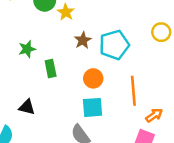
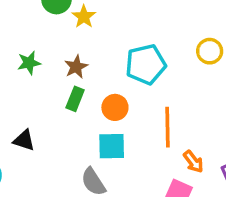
brown star: (83, 40) -> (76, 67), moved
green rectangle: (51, 69) -> (75, 99), moved, turned 30
orange arrow: (154, 115) -> (193, 162), turned 84

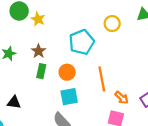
yellow circle: (210, 51) -> (112, 23), moved

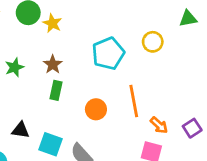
yellow circle: (112, 23) -> (153, 42), moved
orange circle: (67, 72) -> (96, 109), moved
cyan square: (69, 97) -> (50, 144), moved, turned 30

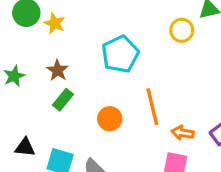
yellow circle: (153, 42) -> (182, 30), moved
green rectangle: (56, 90) -> (63, 100), turned 30
orange arrow: (159, 125) -> (183, 133), turned 150

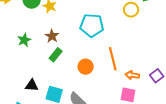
cyan pentagon: (120, 54) -> (92, 25), turned 30

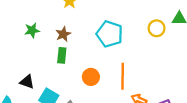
green rectangle: (56, 55) -> (62, 55), turned -48

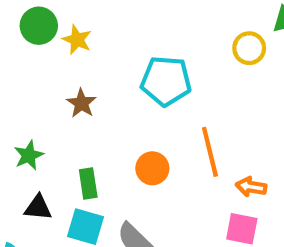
green star: (32, 30) -> (29, 155), moved
green rectangle: (62, 55) -> (88, 184), moved

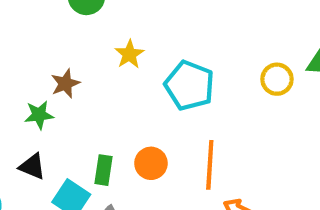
yellow star: (77, 40) -> (129, 54), moved
brown star: (81, 103) -> (65, 83), moved
green rectangle: (88, 184) -> (103, 170), moved

